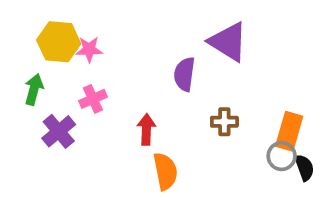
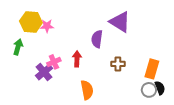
pink cross: (93, 99) -> (54, 62), moved
red arrow: (146, 129) -> (77, 59), moved
purple cross: (59, 131) -> (44, 72), moved
gray circle: (282, 156) -> (149, 90), moved

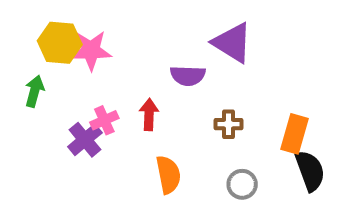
pink star: (47, 26) -> (91, 50), size x1.5
purple semicircle: (97, 39) -> (188, 76), turned -96
black semicircle: (160, 88) -> (310, 171), size x1.5
gray circle: (149, 90) -> (242, 184), moved

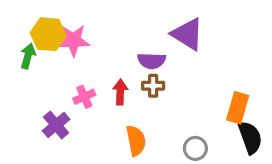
green arrow: (34, 91) -> (28, 56), moved
brown cross: (229, 124) -> (153, 86), moved
purple cross: (85, 140) -> (56, 125), moved

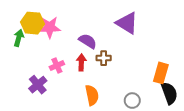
purple semicircle: (152, 61) -> (88, 41), moved, turned -150

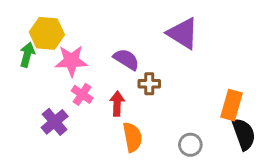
pink star: (49, 27) -> (71, 61), moved
red arrow: (81, 62) -> (117, 104), moved
pink cross: (57, 66) -> (82, 94), turned -32

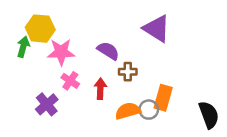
orange rectangle: (232, 105) -> (163, 98), moved
orange semicircle: (132, 137) -> (128, 111), moved, turned -95
gray circle: (190, 145) -> (149, 110), moved

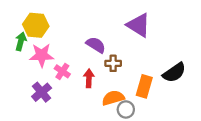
pink star: (61, 52) -> (42, 55), moved
gray circle: (149, 110) -> (126, 109), moved
black semicircle: (209, 115) -> (174, 73), moved, turned 75

